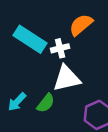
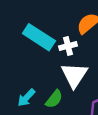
white triangle: (67, 78) -> (74, 75), turned -44

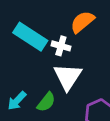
white cross: (68, 46) -> (61, 46), turned 30

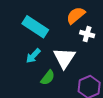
white cross: (61, 46) -> (87, 34), moved
cyan arrow: (17, 101) -> (33, 56), moved

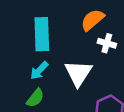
cyan rectangle: (35, 27) -> (42, 34), turned 55
green semicircle: (48, 78) -> (35, 98), moved

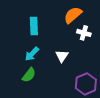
cyan rectangle: (42, 34) -> (34, 26), size x0.7
white triangle: (78, 73) -> (62, 56), size x0.6

